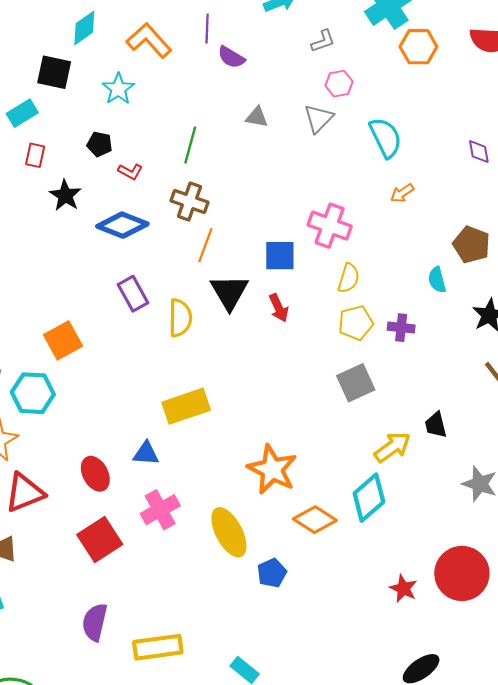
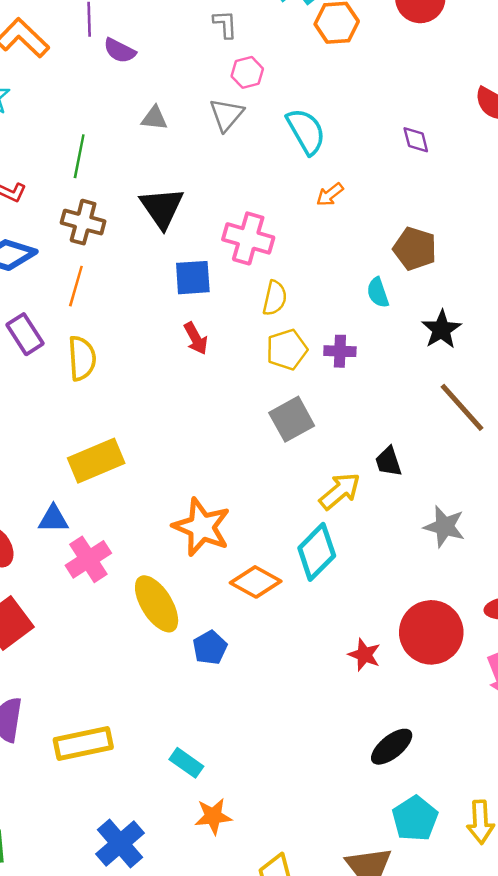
gray L-shape: (323, 41) -> (225, 24), turned -70
orange line: (205, 245) -> (76, 286), moved
black triangle: (229, 292) -> (162, 208), moved
pink cross: (160, 510) -> (88, 559), moved

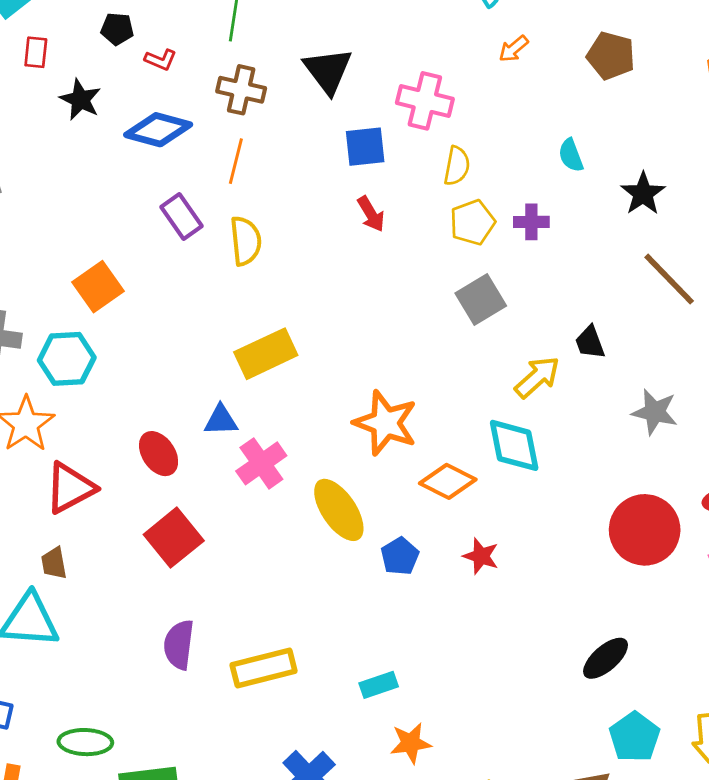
brown pentagon: (415, 249) -> (611, 56), moved
cyan diamond: (317, 552) -> (514, 445), turned -54
red star: (364, 655) -> (481, 556), moved
cyan rectangle: (186, 763) -> (379, 685), turned -52

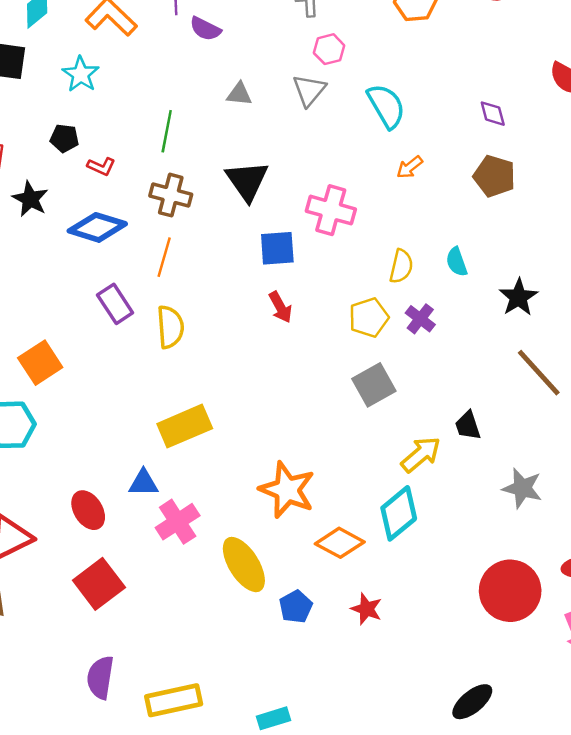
yellow semicircle: (457, 166) -> (401, 266), moved
purple cross: (531, 222) -> (420, 319), turned 36
cyan diamond: (514, 445) -> (399, 513), turned 60

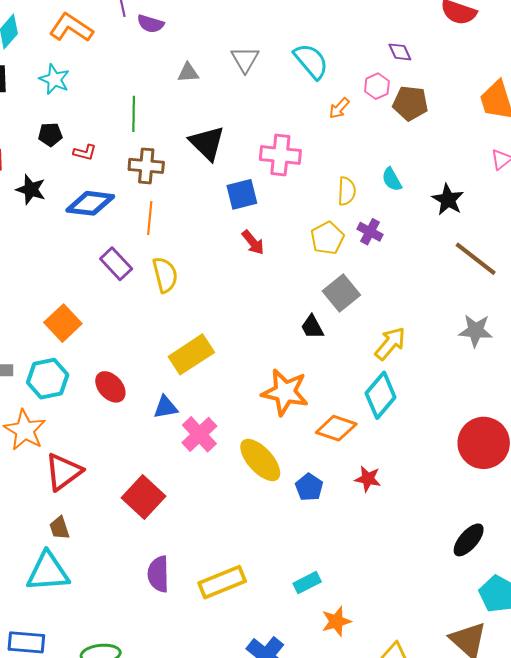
pink hexagon: (329, 49) -> (377, 86), moved
black trapezoid: (468, 426) -> (312, 327), moved
gray star: (522, 488) -> (476, 331), moved
red ellipse: (88, 510) -> (110, 387), moved

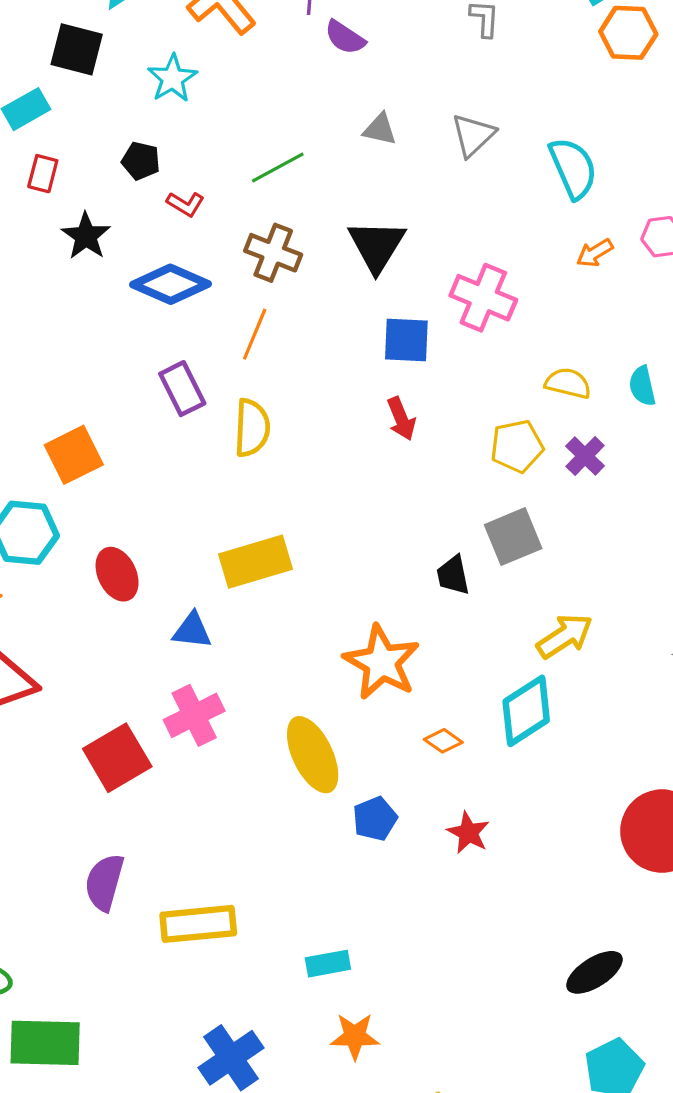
green line: (134, 114) -> (278, 167), turned 44
yellow semicircle: (347, 191) -> (568, 383), turned -96
orange diamond: (336, 428) -> (443, 741), size x0.6
pink cross: (199, 434) -> (194, 715), moved

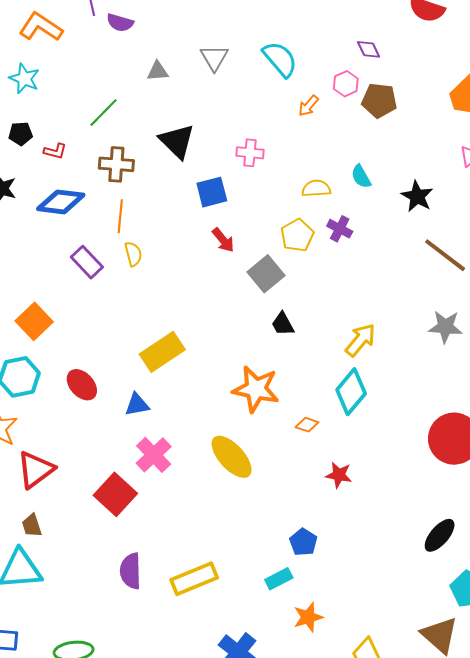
pink cross: (483, 298) -> (250, 153), size x0.7
yellow semicircle: (252, 428) -> (133, 254), moved, size x0.7
gray square: (513, 537) -> (266, 274), moved
blue pentagon: (375, 819) -> (303, 542), moved

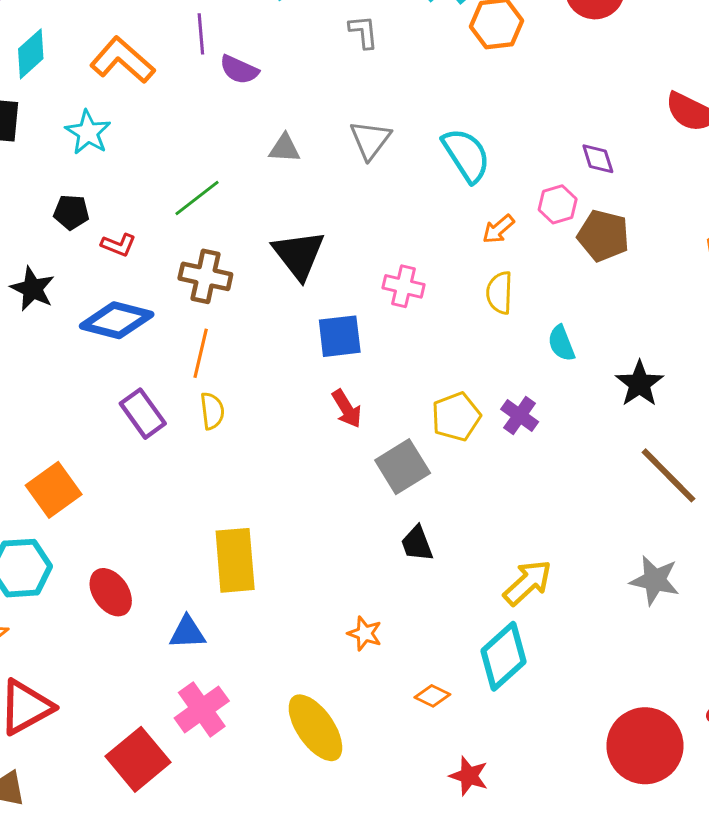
yellow semicircle: (316, 188) -> (500, 293), moved, turned -92
yellow rectangle: (162, 352) -> (235, 560), turned -69
orange star: (256, 389) -> (365, 633), size x0.5

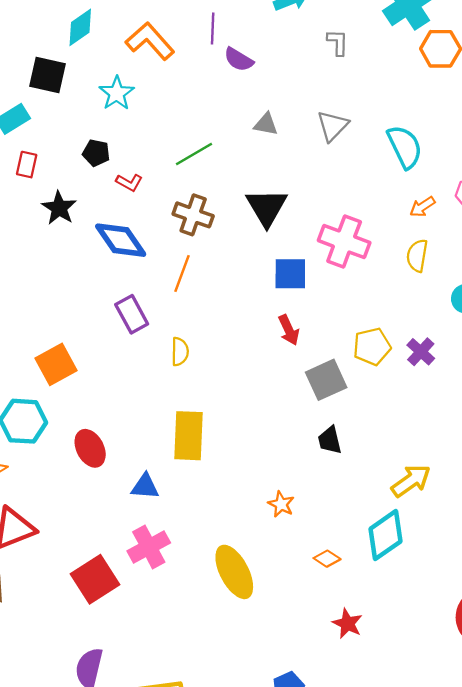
pink cross: (403, 286) -> (344, 241), size x1.6
blue diamond: (117, 320) -> (121, 240), turned 34
yellow semicircle: (212, 411) -> (180, 352), moved

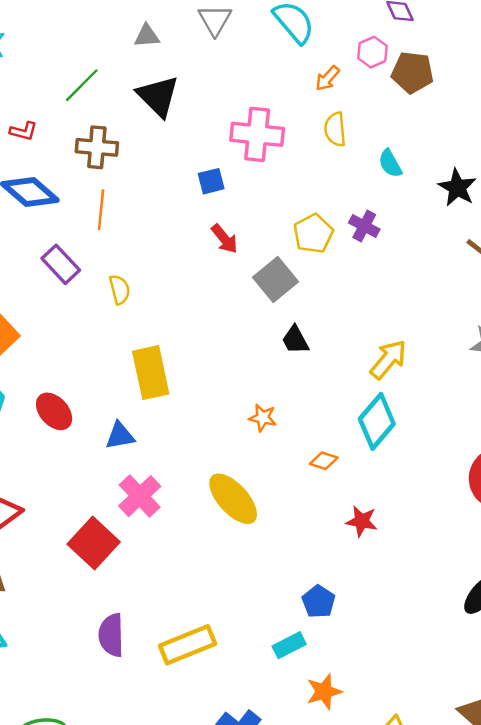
black triangle: (267, 207) -> (158, 96), moved
blue square: (290, 274) -> (211, 181), size x0.7

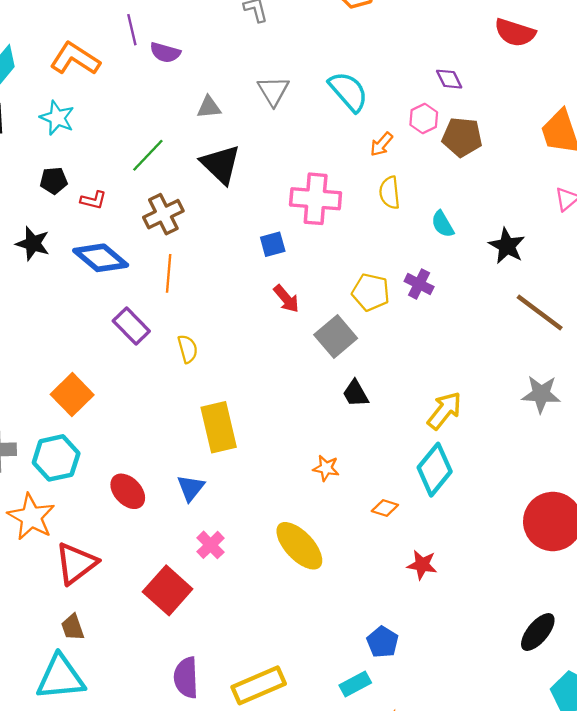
brown cross: (97, 147) -> (163, 214), turned -30
yellow pentagon: (313, 234) -> (371, 292), turned -30
red ellipse: (54, 411) -> (128, 491), moved
blue triangle: (120, 436) -> (191, 488), turned -40
pink cross: (140, 496) -> (210, 545), size x0.7

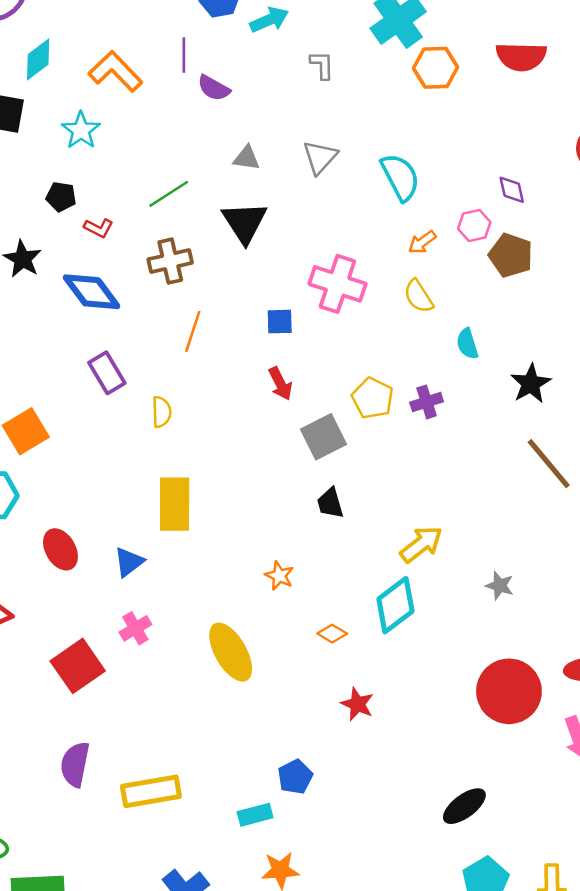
yellow semicircle: (390, 193) -> (419, 296), turned -40
orange line: (169, 273) -> (193, 331), moved
purple cross: (419, 284) -> (427, 402), turned 32
gray star: (541, 394) -> (500, 586), moved, size x0.7

